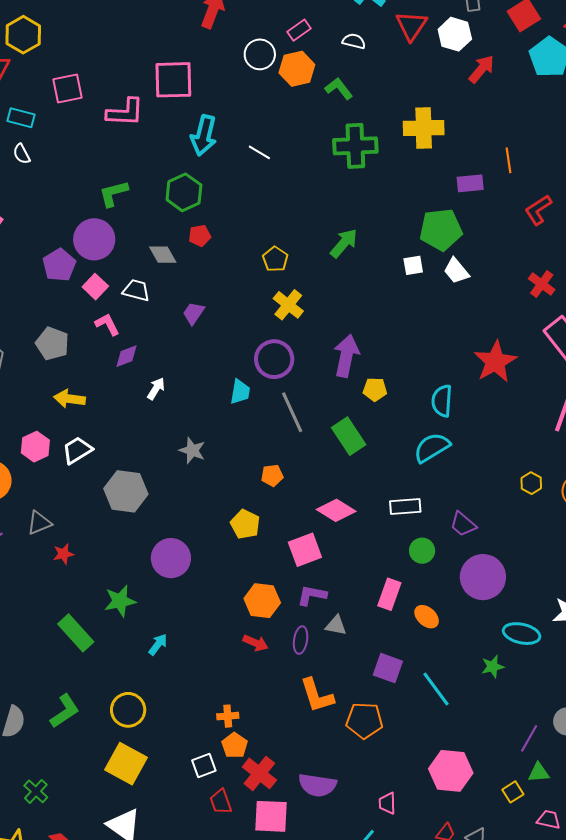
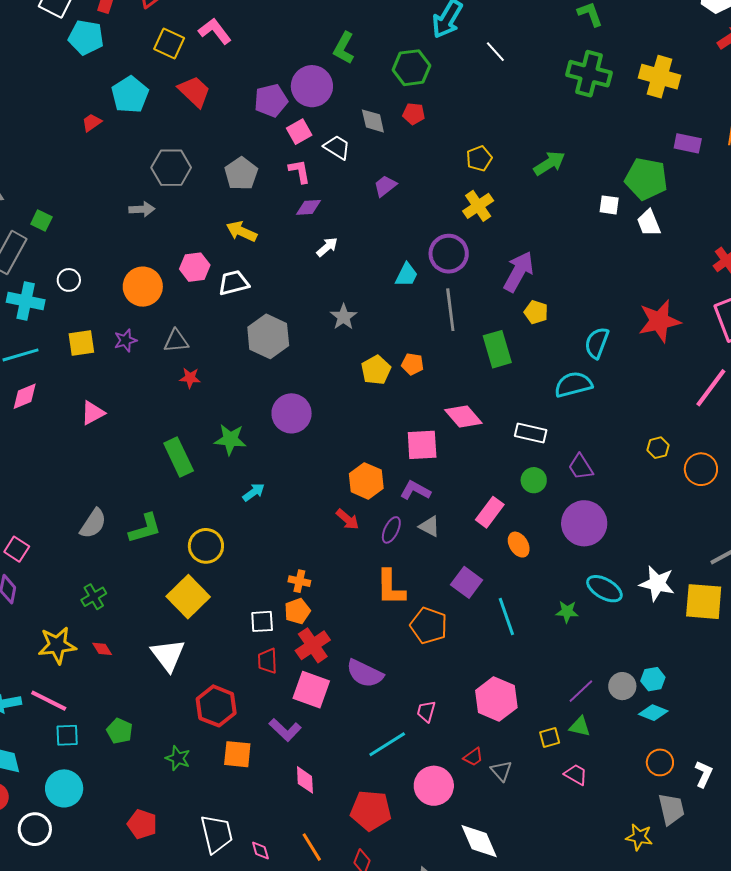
green L-shape: (113, 193) -> (344, 48), turned -64
yellow pentagon: (245, 524) -> (376, 370), moved

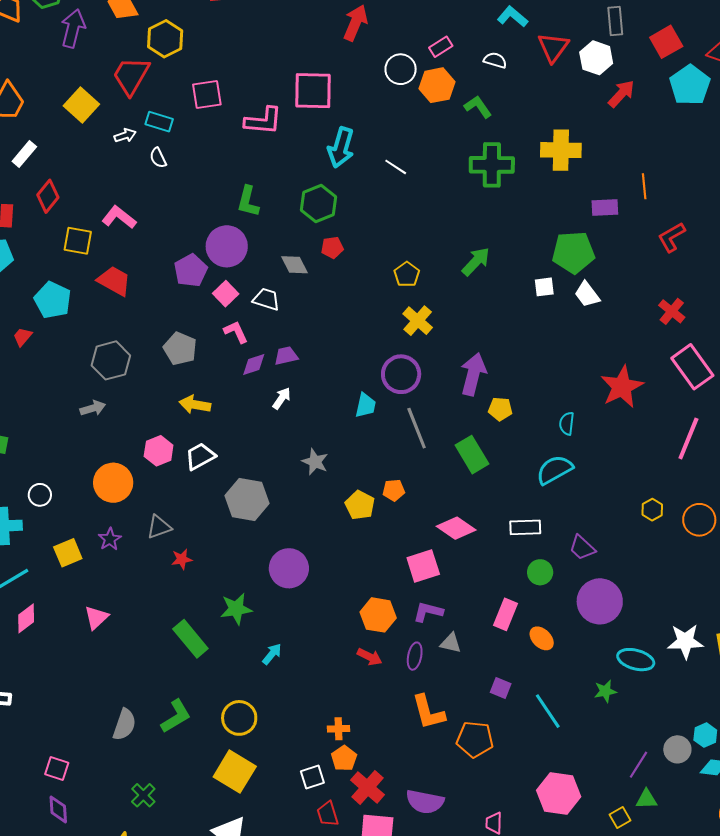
purple trapezoid: (385, 186) -> (286, 356), moved, turned 40
cyan semicircle: (597, 343) -> (567, 424), size x0.7
purple square: (467, 582) -> (501, 688), size x0.7

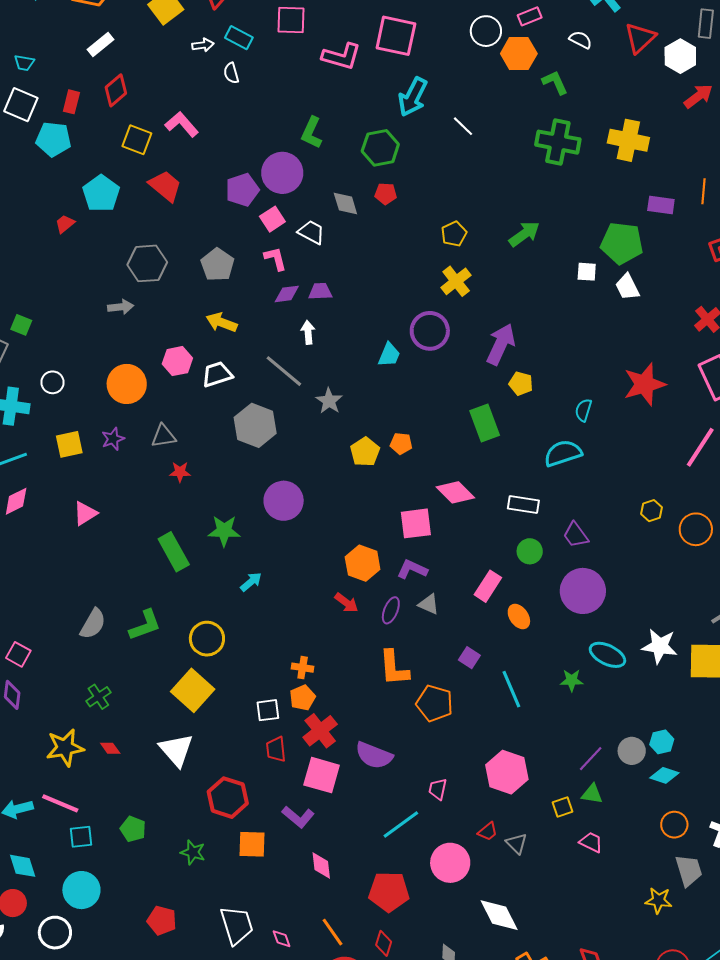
white arrow: (282, 398) -> (308, 332), turned -50
gray line: (417, 428) -> (284, 371), moved, turned -39

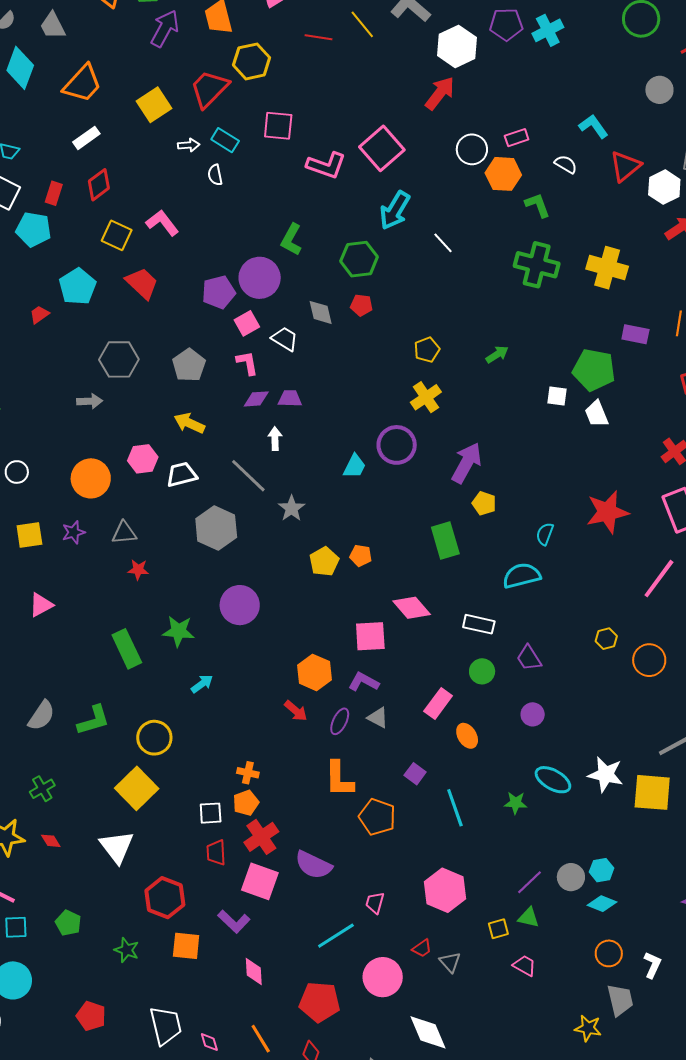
pink square: (396, 36) -> (382, 148), turned 33
green arrow: (524, 234) -> (497, 354), size x0.7
purple circle: (583, 591) -> (533, 714), size x0.5

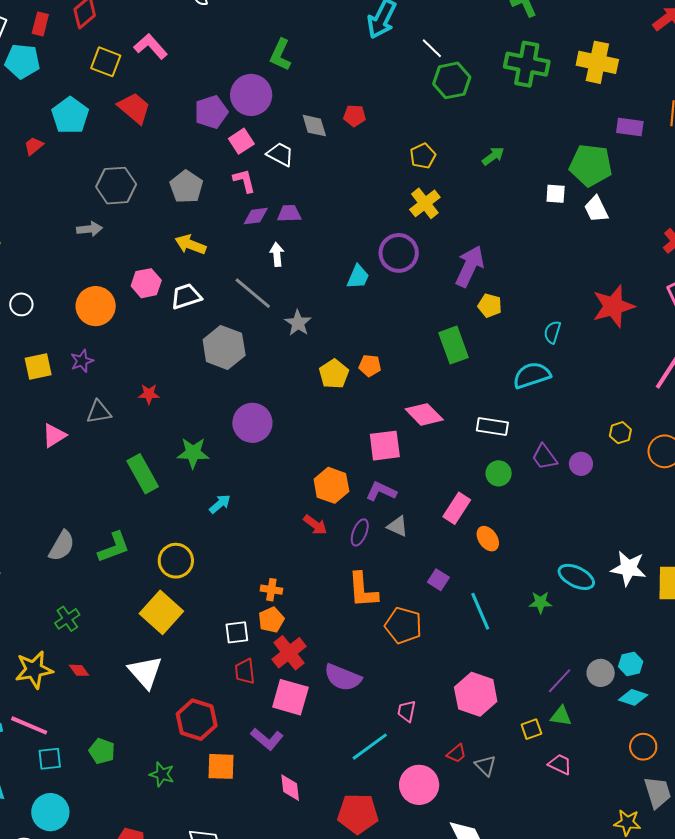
green hexagon: (359, 259) -> (452, 80), moved
gray triangle: (124, 533) -> (99, 412), moved
purple circle: (533, 714) -> (581, 464), moved

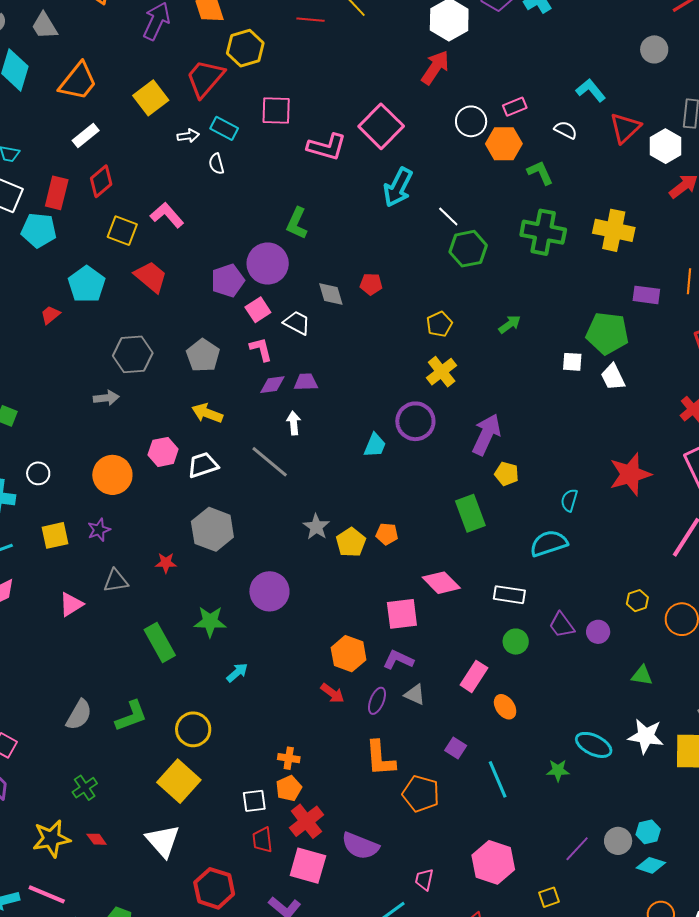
red rectangle: (40, 24) -> (57, 193), size x1.4
gray star: (298, 323) -> (316, 527), moved
gray hexagon: (224, 347) -> (212, 529), moved
green triangle: (561, 716) -> (642, 675), moved

